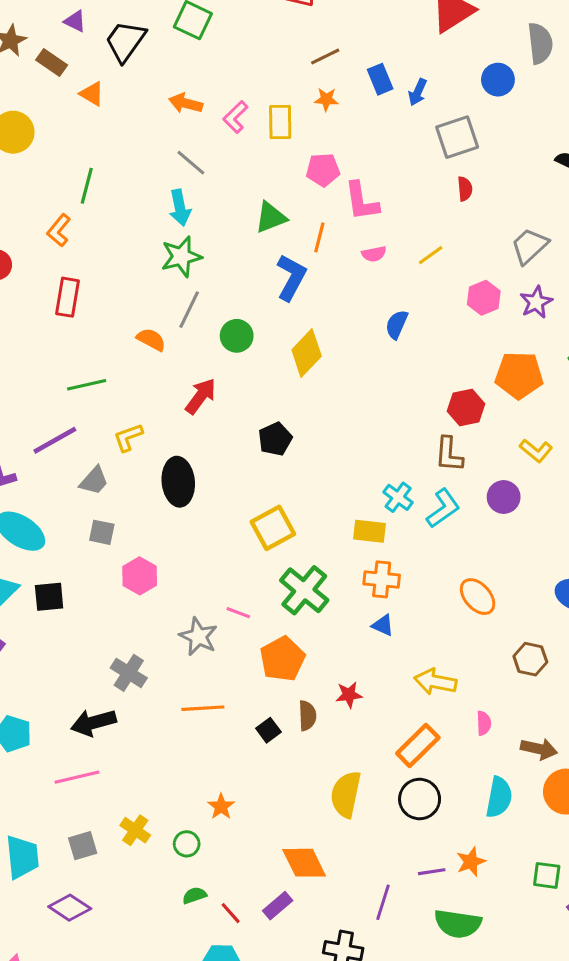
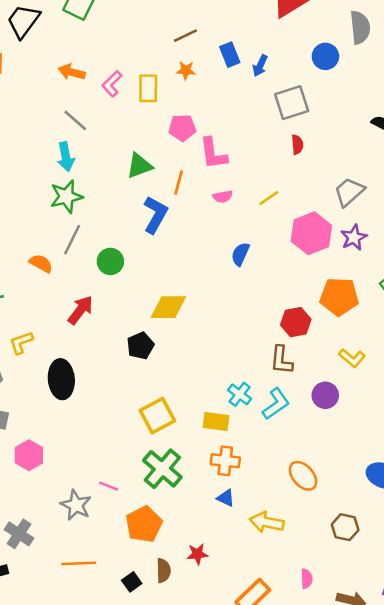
pink hexagon: (484, 298) -> (311, 233), size x1.5
yellow diamond: (307, 353) -> (168, 307), moved, turned 45
yellow square: (273, 528) -> (157, 416), moved
yellow arrow: (435, 682) -> (267, 522), moved

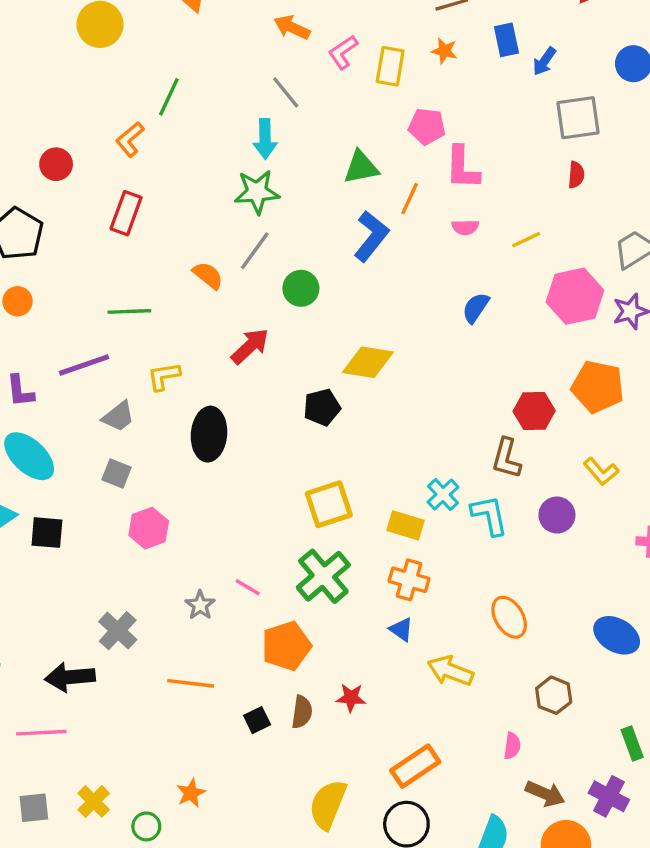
cyan L-shape: (276, 404) -> (489, 515), turned -76
gray star: (76, 505) -> (200, 605), size x0.7
pink semicircle: (307, 579) -> (512, 746), moved

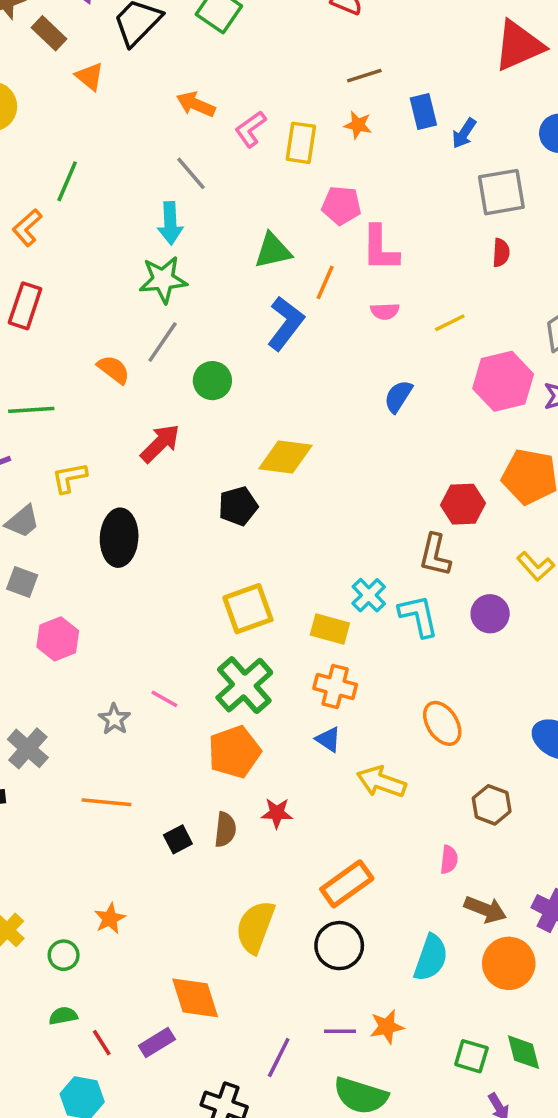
orange pentagon: (286, 646) -> (234, 752), moved

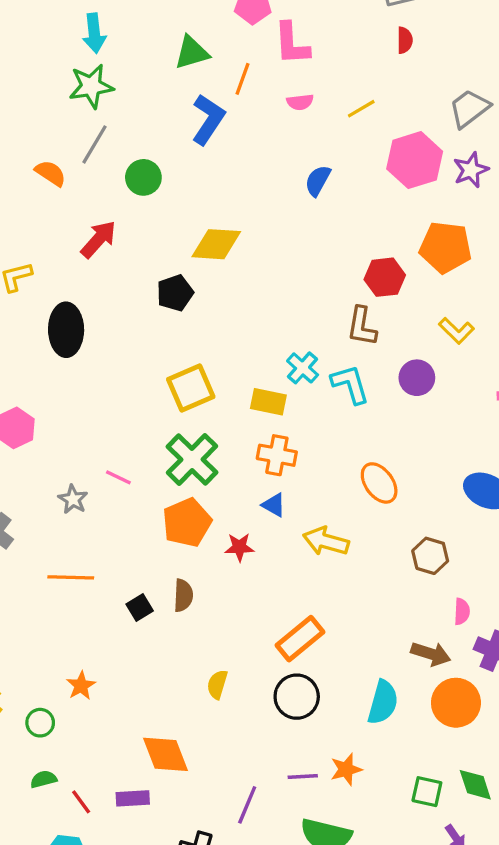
red star: (277, 813) -> (239, 547), moved
pink semicircle: (449, 860) -> (462, 612), moved
yellow semicircle: (255, 927) -> (217, 684), size x0.6
purple rectangle: (157, 1042) -> (133, 798), turned 32

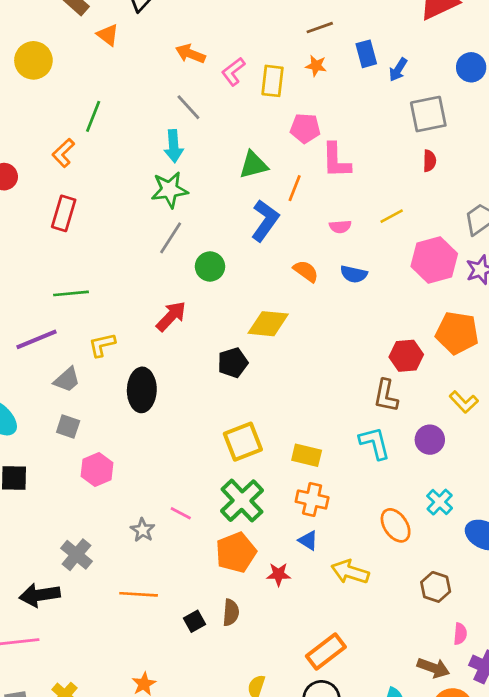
pink semicircle: (300, 102) -> (340, 227), moved
orange semicircle: (51, 173) -> (306, 271), moved
blue semicircle: (318, 181) -> (354, 274), turned -108
cyan cross: (303, 368) -> (440, 502), moved

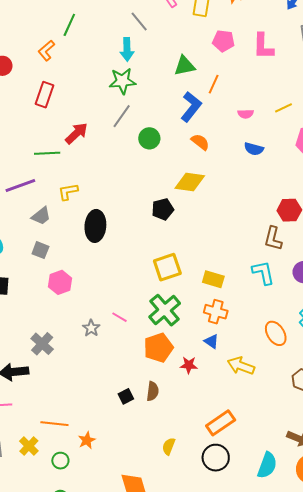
pink L-shape: (336, 160) -> (263, 46), moved
orange semicircle: (306, 271) -> (200, 142), moved
red arrow: (171, 316) -> (76, 133), moved
orange line: (139, 594) -> (54, 424), moved

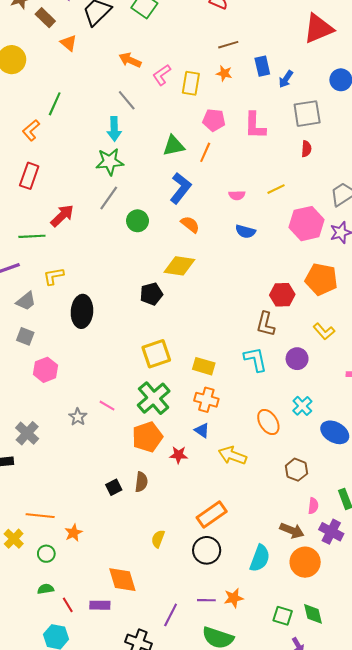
orange line: (214, 84) -> (205, 152), moved

